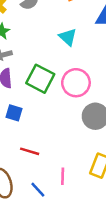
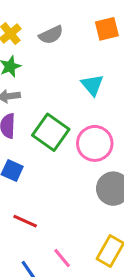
pink line: (63, 176) -> (62, 258), turned -49

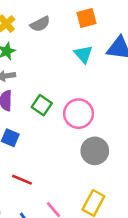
cyan triangle: (92, 85) -> (83, 54), moved
green square: (51, 132) -> (42, 105), size x0.7

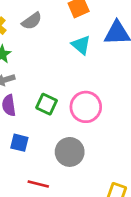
gray circle: (95, 151) -> (70, 152), moved

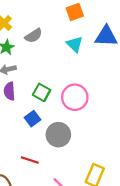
gray semicircle: (32, 21) -> (34, 36), moved
blue square: (19, 143) -> (32, 119), moved, turned 35

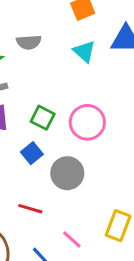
gray semicircle: (34, 36) -> (29, 42), turned 30

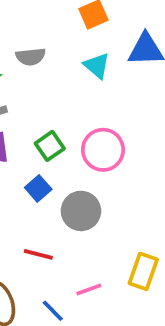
green square: (43, 118) -> (50, 146), turned 30
pink line: (72, 239) -> (89, 290), turned -60

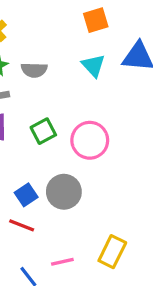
gray semicircle: (31, 57) -> (34, 70), moved
blue square: (38, 188) -> (26, 195), moved

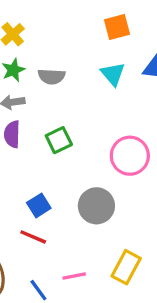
pink circle: (90, 140) -> (130, 156), moved
gray circle: (64, 192) -> (96, 206), moved

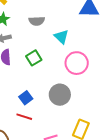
cyan triangle: (113, 74) -> (61, 37), moved
gray semicircle: (52, 76) -> (37, 21), moved

